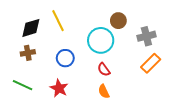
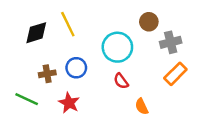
brown circle: (118, 21) -> (149, 22), moved
brown cross: (28, 53) -> (47, 74), moved
orange semicircle: (104, 91) -> (142, 106), moved

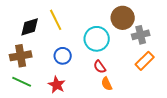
brown circle: (149, 22) -> (123, 18), size x1.5
brown cross: (47, 74) -> (21, 56), moved, size x1.5
orange semicircle: (142, 106) -> (107, 84), moved

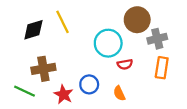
brown cross: (21, 56) -> (43, 69), moved
blue circle: (63, 56) -> (89, 84), moved
orange rectangle: (145, 61) -> (162, 68), turned -36
red semicircle: (100, 67) -> (125, 64), moved, turned -64

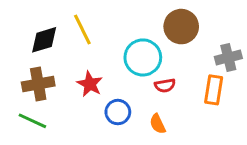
gray cross: (157, 39) -> (228, 57), moved
brown cross: (43, 69) -> (38, 84), moved
red star: (64, 94) -> (90, 84), moved

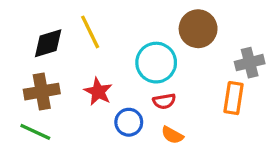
red semicircle: (165, 85) -> (164, 101), moved
orange semicircle: (158, 124) -> (172, 135), turned -36

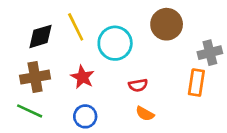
cyan circle: (156, 63) -> (115, 43), moved
blue circle: (129, 122) -> (85, 116), moved

